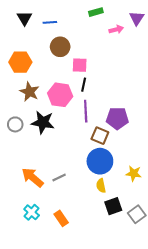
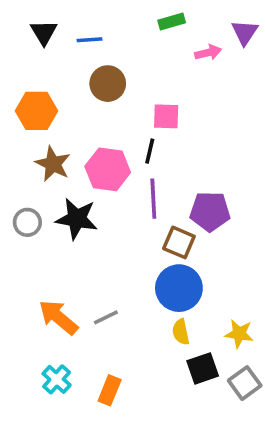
pink square: (80, 65) -> (166, 116), moved
yellow star: (134, 173) -> (239, 334), moved
orange rectangle: (61, 218) -> (110, 390), turned 56

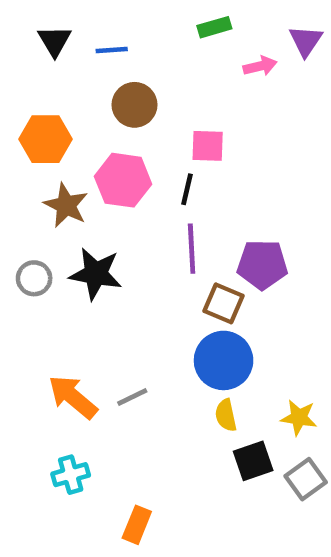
pink hexagon: (108, 169) -> (123, 180), moved
cyan cross: (57, 379) -> (71, 475), turned 32
orange rectangle: (110, 390) -> (137, 525), moved

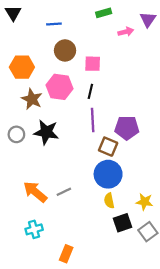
black triangle: (55, 41) -> (13, 13), moved
pink square: (208, 146) -> (93, 64), moved

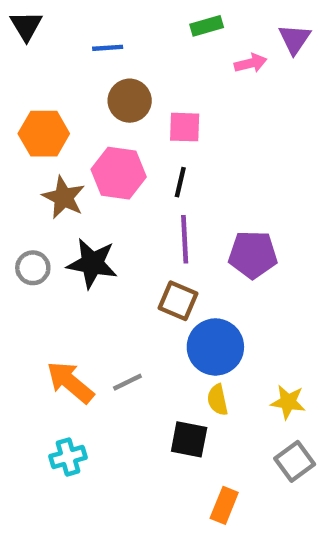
brown square: (108, 147) -> (178, 301), moved
black square: (122, 223) -> (189, 439), moved, turned 30
orange rectangle: (66, 254) -> (224, 505), moved

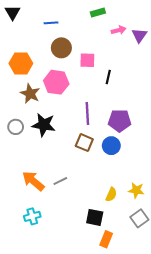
purple triangle: (295, 39) -> (139, 35), moved
black line: (180, 182) -> (108, 77), moved
blue circle: (215, 347) -> (111, 146), moved, size x0.7
yellow semicircle: (218, 400) -> (111, 195), moved, turned -144
black square: (189, 439) -> (95, 217), moved

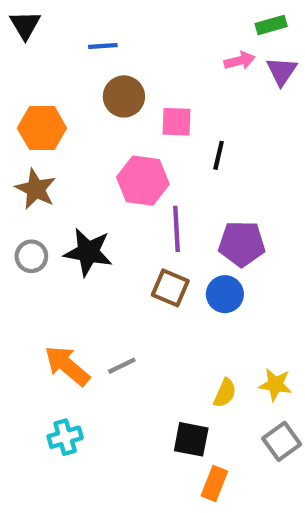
green rectangle: (98, 12) -> (271, 25), moved
pink hexagon: (56, 82) -> (143, 181), moved
brown star: (30, 94) -> (36, 189), moved

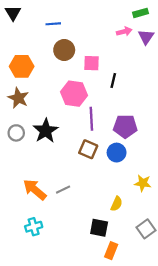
black star: (88, 252) -> (46, 131), turned 30
yellow star: (275, 385) -> (143, 183), moved

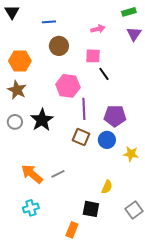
pink arrow: (124, 31) -> (98, 29), moved
pink square: (91, 63) -> (93, 56), moved
black line: (113, 81) -> (104, 74), turned -48
yellow star: (143, 183) -> (131, 154), moved
orange rectangle: (111, 251) -> (72, 230), moved

